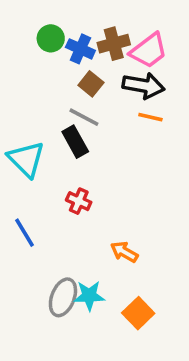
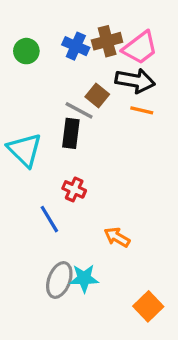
green circle: (51, 38) -> (26, 51), moved
brown square: (91, 84) -> (97, 96), moved
black rectangle: (75, 142) -> (71, 133), turned 36
blue line: (24, 233) -> (49, 219), moved
orange square: (138, 313) -> (148, 306), moved

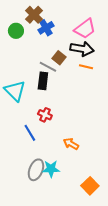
brown cross: (107, 41) -> (34, 15), moved, turned -30
blue cross: (76, 46) -> (46, 28), turned 35

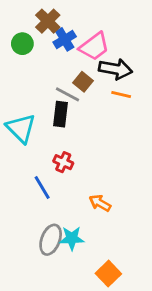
pink trapezoid: (85, 29) -> (94, 46), moved
orange square: (90, 186) -> (108, 274), moved

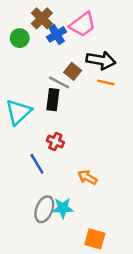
pink trapezoid: (94, 46) -> (82, 25), moved
cyan triangle: (21, 128) -> (18, 112), turned 32
orange square: (108, 274) -> (95, 239), turned -30

